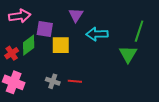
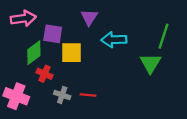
red cross: (12, 53) -> (44, 74), moved, turned -32

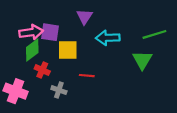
pink arrow: (23, 18) -> (31, 32), moved
green line: (163, 36) -> (154, 34), turned 55
red line: (88, 95) -> (87, 76), moved

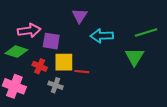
purple square: (50, 32) -> (51, 41), moved
green diamond: (32, 50) -> (16, 52), moved, turned 55
yellow square: (68, 50) -> (64, 62), moved

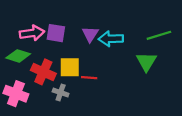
purple triangle: (80, 16) -> (90, 34), moved
purple square: (51, 41) -> (56, 33), moved
red cross: (40, 66) -> (43, 72), size x1.5

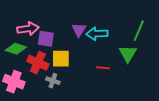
purple square: (56, 33) -> (46, 39), moved
green line: (159, 35) -> (139, 31), turned -50
red line: (89, 78) -> (103, 68), moved

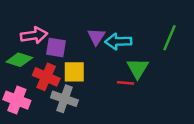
green triangle: (128, 54) -> (138, 68), moved
gray cross: (53, 81) -> (64, 99), size x1.5

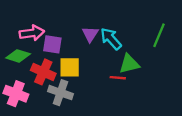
cyan arrow: (118, 41) -> (111, 39), turned 50
green triangle: (138, 68) -> (129, 64), turned 45

